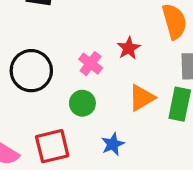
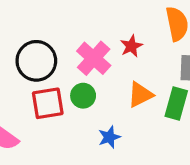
pink cross: (91, 64) -> (94, 58), size x1.5
red square: (52, 146) -> (48, 103), moved

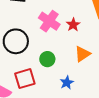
pink cross: (94, 58) -> (49, 21), moved
red square: (48, 103) -> (25, 79), moved

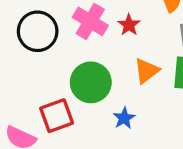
black circle: (16, 41) -> (38, 31), moved
green circle: (47, 59) -> (91, 82), size x1.6

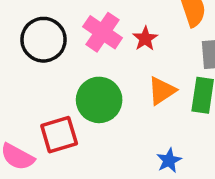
blue star: (124, 118) -> (169, 160), moved

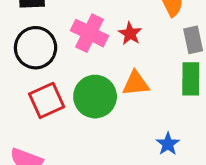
orange triangle: (162, 91) -> (136, 83), moved, turned 36
red square: (59, 135) -> (47, 100), moved

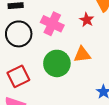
red star: (130, 34) -> (87, 20), moved
red square: (47, 100) -> (18, 76), moved

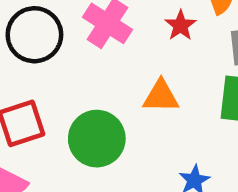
green circle: (57, 63) -> (97, 139), moved

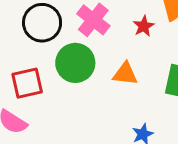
green circle: (97, 139) -> (75, 63), moved

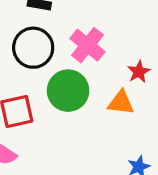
red star: (144, 26) -> (139, 72), moved

